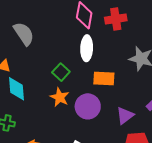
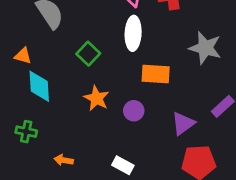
green square: (61, 72) -> (88, 54), moved
purple circle: (88, 106) -> (134, 111), size x0.6

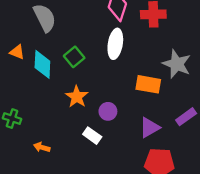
orange rectangle: (156, 74) -> (148, 84), moved
cyan diamond: (39, 86) -> (42, 64), moved
white rectangle: (123, 165) -> (92, 136), moved

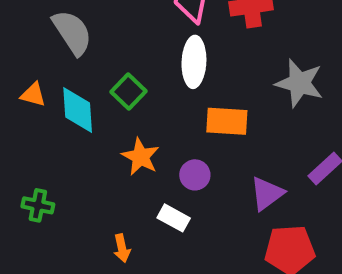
orange rectangle: (148, 84) -> (227, 121), moved
orange arrow: (42, 147) -> (122, 248), moved, turned -112

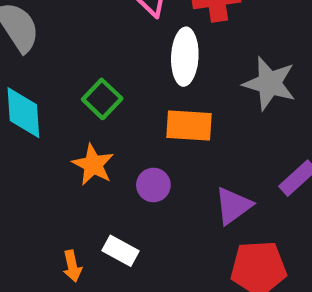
white ellipse: (194, 62) -> (185, 57), moved
green square: (129, 91) -> (102, 99), moved
white rectangle: (174, 218) -> (121, 251), moved

